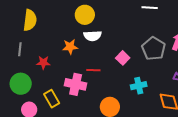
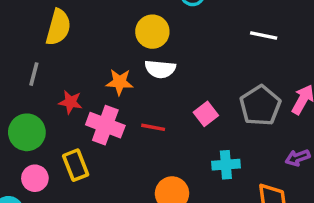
pink cross: (76, 84) -> (105, 125), moved

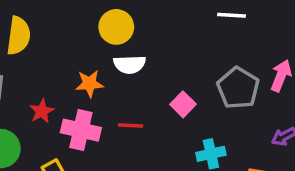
red star: (71, 102) -> (42, 111), turned -30

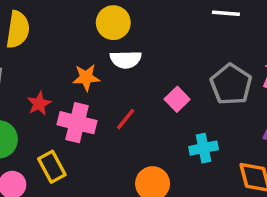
red line: (131, 126) -> (126, 119), turned -55

